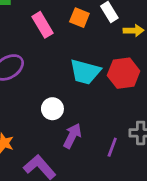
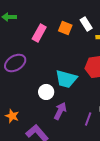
pink rectangle: (42, 25) -> (39, 33), turned 60
cyan trapezoid: (85, 72) -> (66, 79), moved

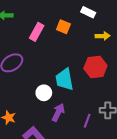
white rectangle: (86, 24) -> (88, 12), moved, turned -32
cyan trapezoid: (66, 79) -> (64, 79), turned 65

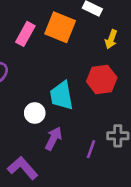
orange square: (63, 27) -> (60, 27), size x1.6
yellow arrow: (103, 36) -> (111, 39), turned 112

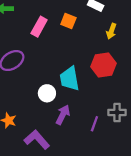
orange square: (60, 27) -> (68, 21), size x0.6

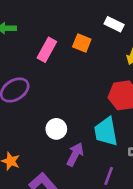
cyan trapezoid: (70, 79) -> (106, 132), moved
purple line: (94, 124) -> (109, 176), moved

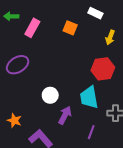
pink rectangle: (47, 50) -> (32, 28), moved

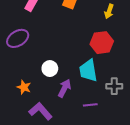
orange star: (14, 121) -> (24, 87), moved
purple line: (91, 132) -> (90, 105), turned 64

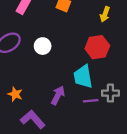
white circle: (50, 69) -> (43, 46), moved
purple line: (90, 105) -> (91, 101), moved

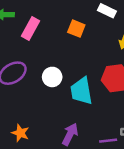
cyan trapezoid: (83, 77) -> (81, 91), moved

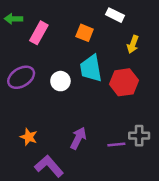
cyan trapezoid: (81, 91) -> (91, 68), moved

